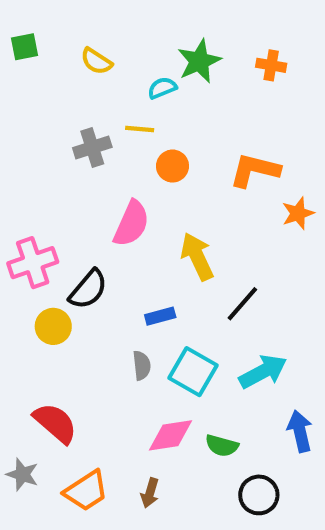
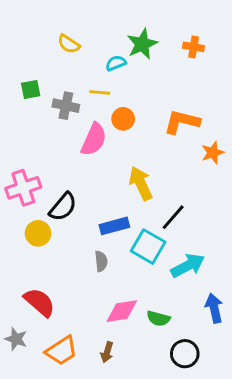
green square: (24, 47) -> (31, 89), moved
gray cross: (92, 148) -> (66, 106), turned 30
pink semicircle: (131, 224) -> (94, 139), moved
blue rectangle: (160, 316) -> (114, 226), size x1.4
cyan square: (193, 372) -> (148, 247), moved

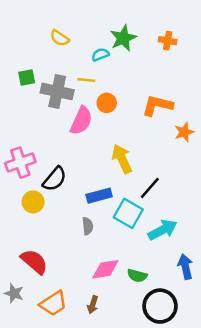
gray cross: (66, 106) -> (57, 91), size x1.4
black circle: (185, 354) -> (160, 306), size x1.4

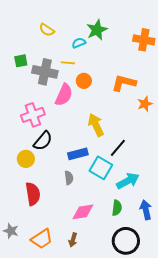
orange cross: (168, 41) -> (144, 40), moved, size x1.5
pink cross: (20, 163) -> (33, 115), moved
red semicircle: (34, 262) -> (33, 194), moved, turned 40
green semicircle: (137, 276) -> (117, 208), moved, turned -98

